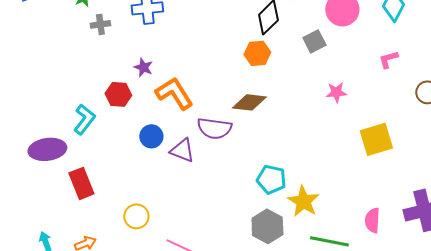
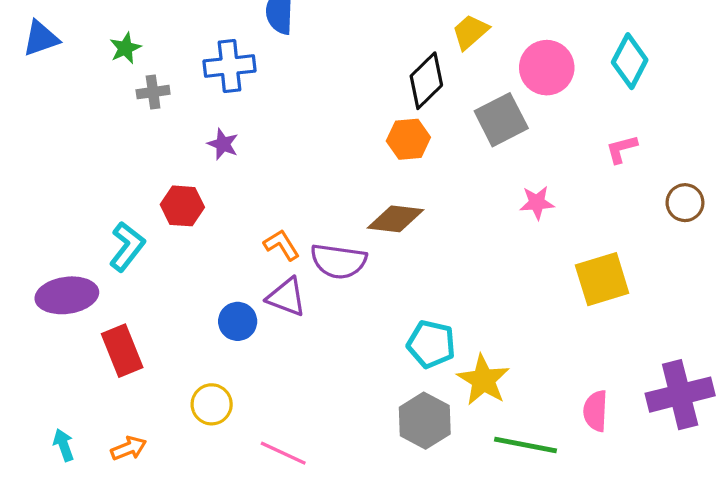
gray square: (314, 41) -> (501, 120), size x1.4
purple star: (143, 67) -> (223, 144), moved
orange L-shape: (174, 93) -> (282, 245), moved, size x0.6
blue circle: (151, 136) -> (238, 321), moved

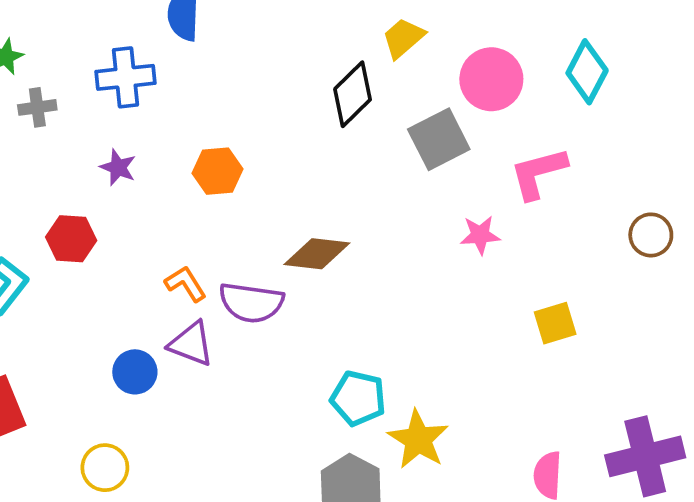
orange hexagon: (408, 139) -> (217, 171), moved
pink L-shape: (622, 149) -> (538, 173), moved, size x1.6
yellow square: (602, 279) -> (555, 323), size x0.7

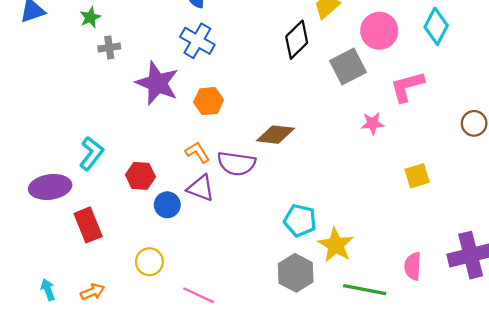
blue cross: (126, 77) -> (197, 41), moved, turned 36
purple star: (118, 167) -> (157, 83), size x2.0
orange hexagon: (217, 171) -> (209, 101), moved
red hexagon: (71, 239) -> (140, 176), moved

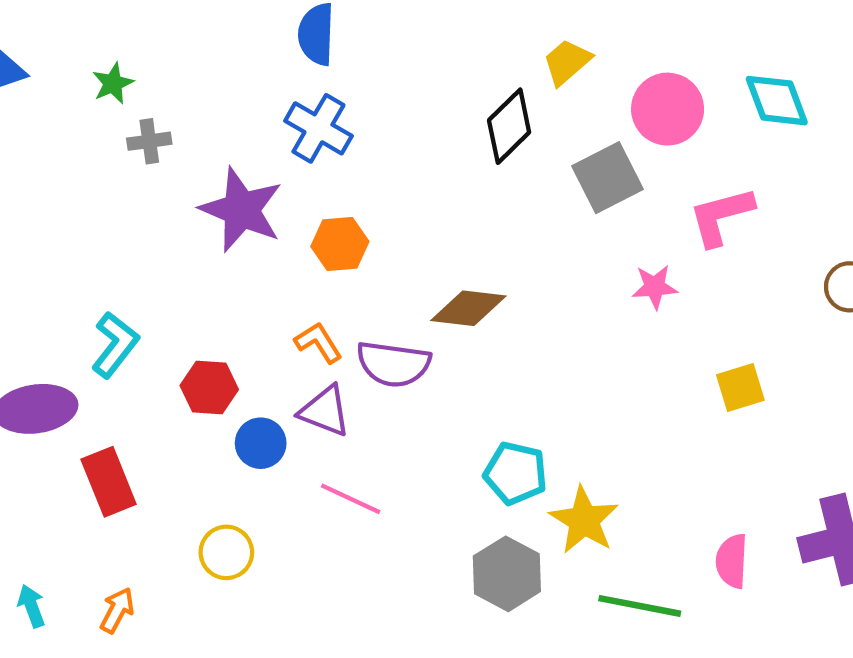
cyan diamond: (436, 26) -> (777, 101), turned -48
orange arrow: (93, 292) -> (117, 610), turned -40
pink line: (198, 295) -> (351, 499), moved

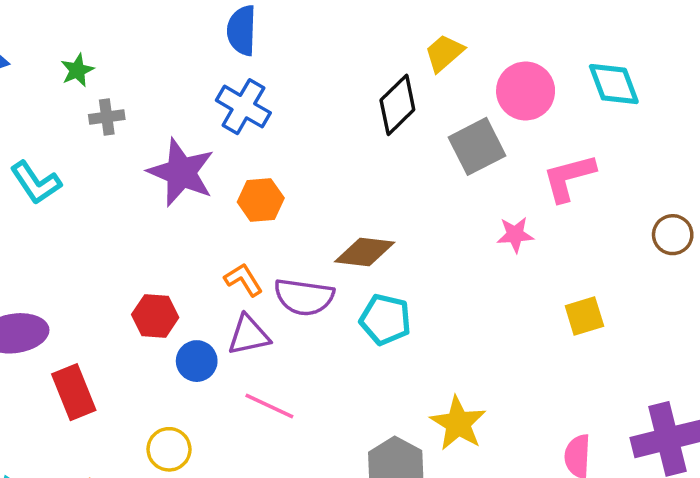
cyan L-shape: (115, 345) -> (36, 183), moved, turned 108
purple triangle: (325, 411) -> (249, 335), turned -33
cyan pentagon: (515, 473) -> (385, 319), moved

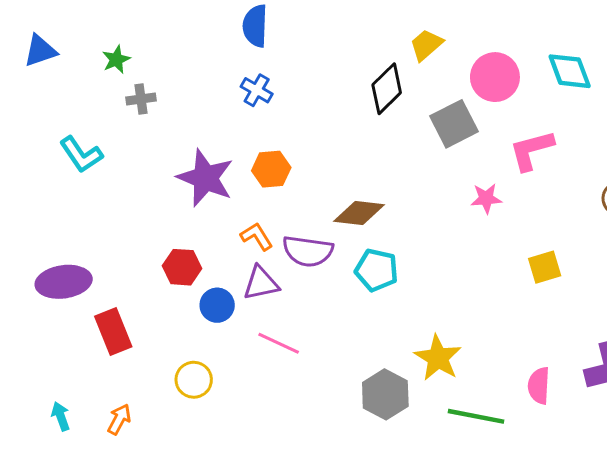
blue cross: (243, 107) -> (257, 90), size x0.7
purple star: (181, 172) -> (205, 178), moved

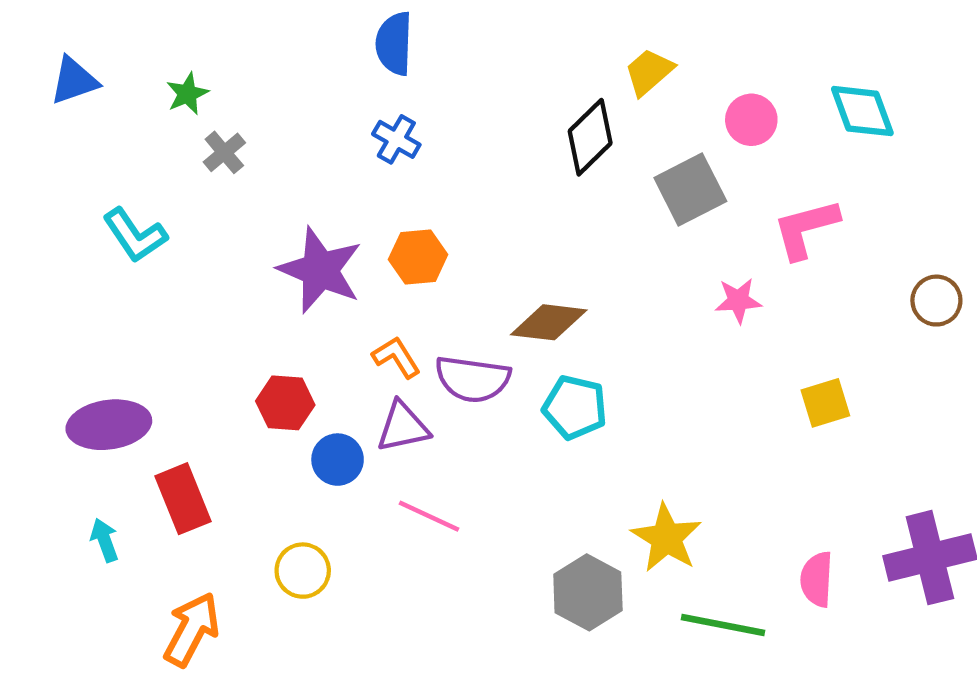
pink circle: (495, 77) -> (751, 120), size x0.7
gray cross: (141, 99) -> (224, 152), turned -32
cyan arrow: (61, 416) -> (105, 540), moved
orange arrow: (119, 419) -> (192, 629), size x1.6

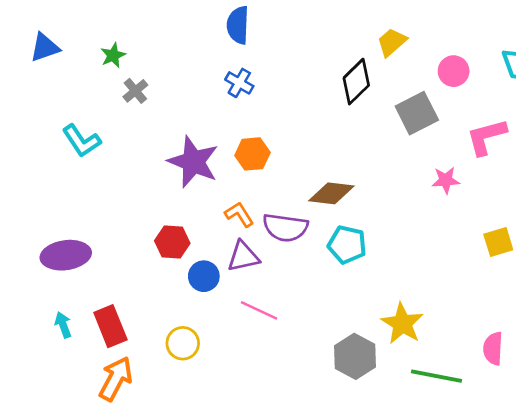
red rectangle: (183, 499) -> (110, 326), moved

